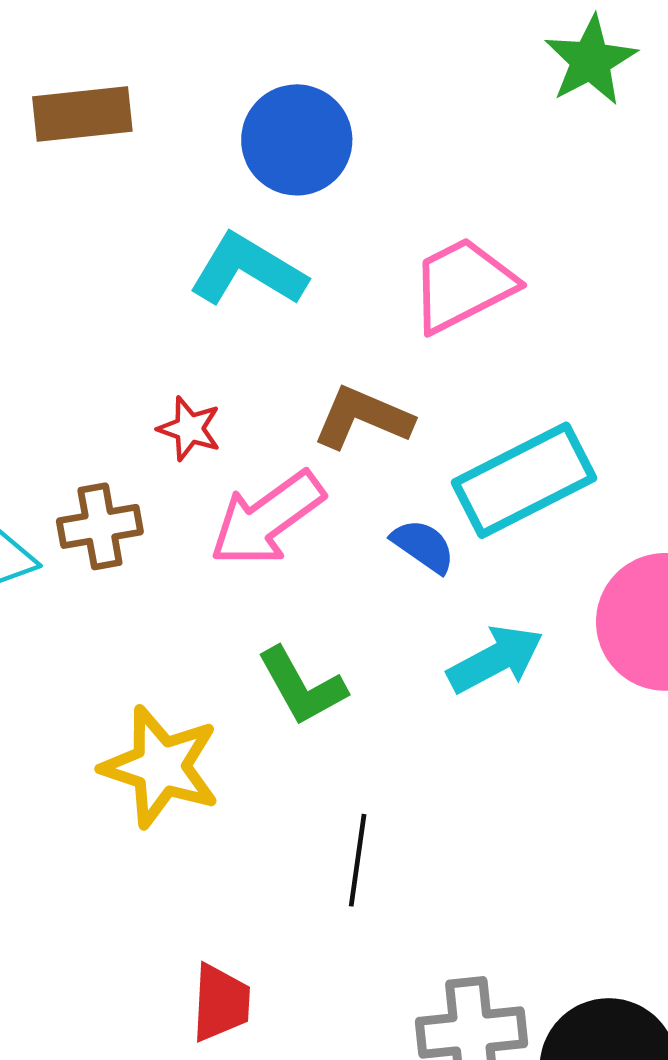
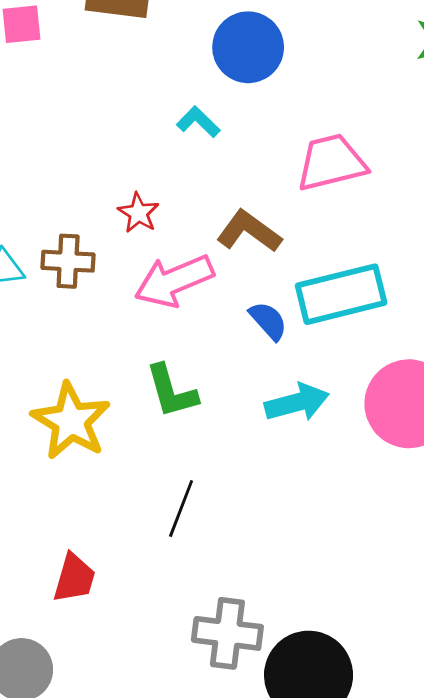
cyan L-shape: (248, 270) -> (198, 122), size x0.6

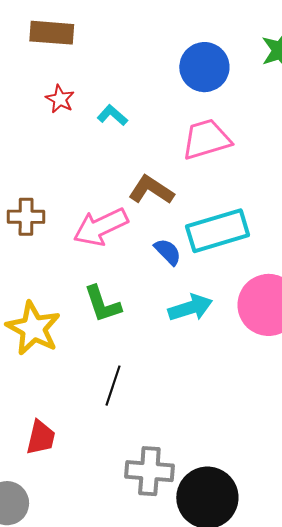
blue circle: (248, 47) -> (204, 67), moved
red star: (138, 213) -> (60, 99), moved

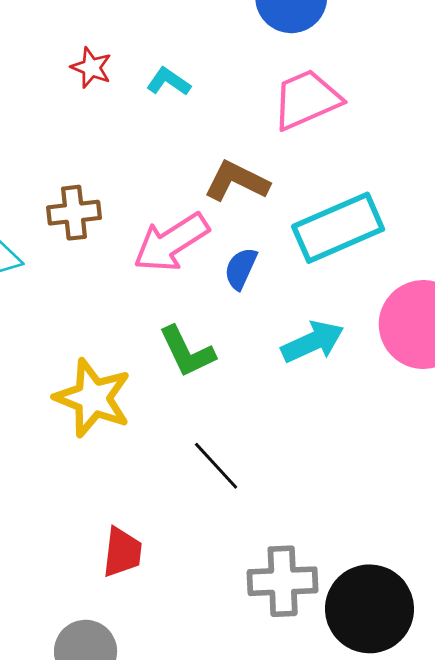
brown cross: (26, 217) -> (74, 213), moved
blue semicircle: (168, 252) -> (241, 268), moved, turned -104
black line: (113, 386) -> (216, 466), turned -54

